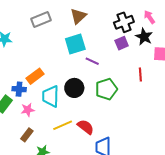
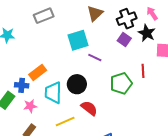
brown triangle: (78, 16) -> (95, 13), moved
purple square: (122, 43) -> (124, 39), turned -32
green pentagon: (106, 89) -> (121, 83), moved
red semicircle: (86, 127) -> (89, 108), moved

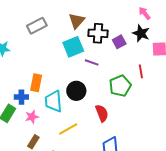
brown triangle: (95, 13) -> (77, 21), moved
black cross: (127, 19) -> (98, 33), moved, turned 30
purple square: (124, 39) -> (119, 42), turned 32
orange rectangle: (38, 72) -> (36, 83), turned -36
red semicircle: (89, 108) -> (102, 113), moved, turned 36

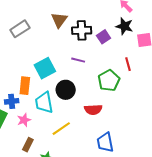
cyan square: (73, 47) -> (45, 68), moved
red semicircle: (102, 113) -> (93, 110), turned 114

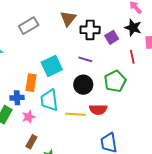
red line: (128, 64) -> (132, 57), moved
black circle: (66, 90) -> (83, 85), moved
yellow line: (61, 129) -> (76, 114), moved, turned 36

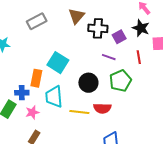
purple line: (85, 59) -> (109, 57), moved
cyan square: (52, 66) -> (58, 63), turned -35

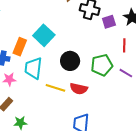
purple line: (109, 57) -> (126, 73), moved

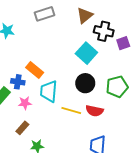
cyan square: (44, 35) -> (86, 53), moved
orange rectangle: (20, 47) -> (35, 70), turned -72

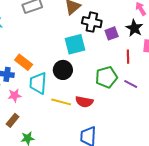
cyan square: (86, 53) -> (75, 44), turned 35
black circle: (85, 83) -> (63, 70), moved

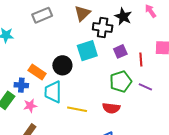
black star: (134, 28) -> (123, 17), moved
purple square: (112, 33) -> (120, 51), moved
black circle: (63, 70) -> (62, 65), moved
red semicircle: (84, 102) -> (111, 108), moved

